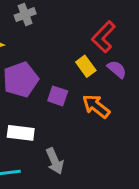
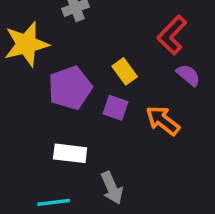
yellow rectangle: (86, 66) -> (125, 71), moved

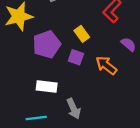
purple semicircle: (188, 75) -> (128, 44), moved

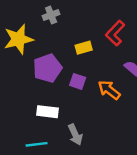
yellow rectangle: (82, 34) -> (84, 48), moved, turned -70

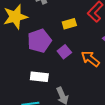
purple square: (78, 81) -> (64, 52), turned 32

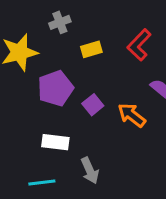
yellow rectangle: (69, 24) -> (91, 49), moved

